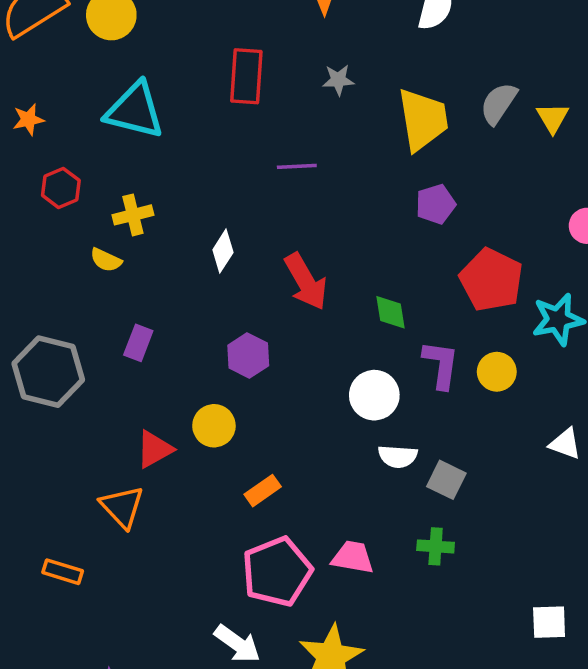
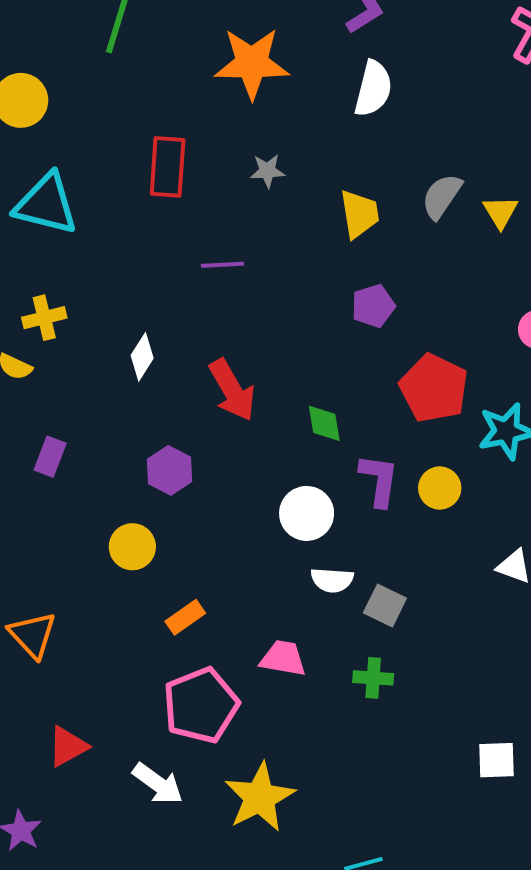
yellow trapezoid: (423, 120) -> (359, 214), size x0.7
red triangle: (155, 449) -> (68, 746), moved
pink trapezoid: (353, 557) -> (283, 658), moved

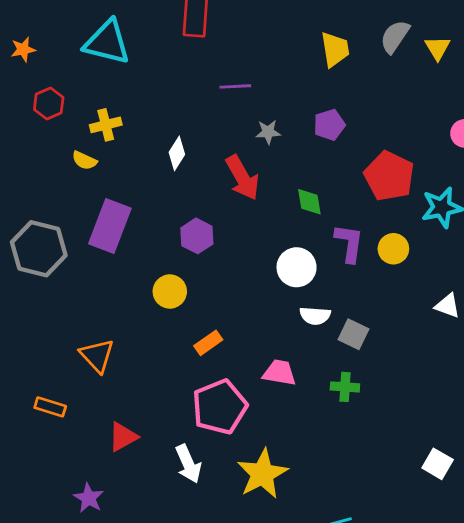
gray star: (267, 171) -> (268, 132), moved
purple pentagon: (373, 306) -> (329, 125), moved
purple rectangle: (50, 457) -> (110, 226), size x1.8
white square: (497, 760) -> (438, 464), moved, turned 32
white arrow: (158, 784) -> (188, 464), turned 30

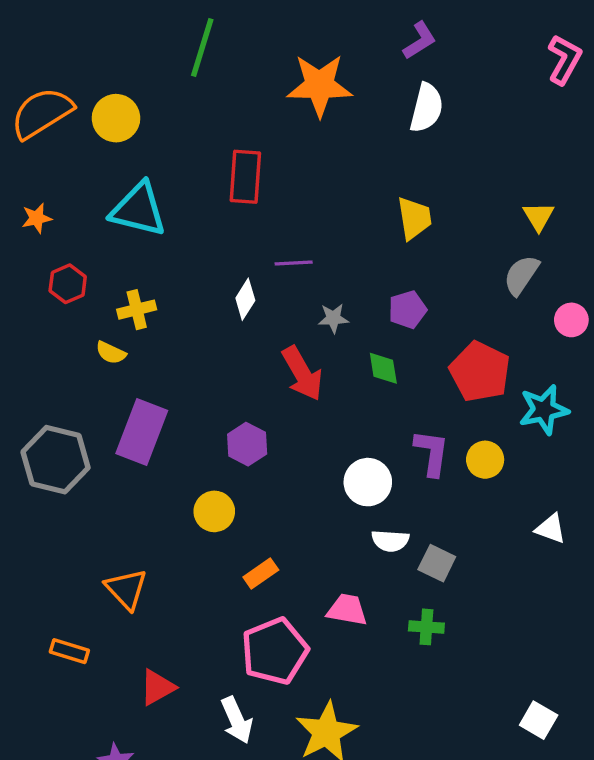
gray semicircle: (395, 37) -> (521, 275), moved
white diamond: (177, 153) -> (245, 299), moved
green diamond: (309, 202) -> (383, 368), moved

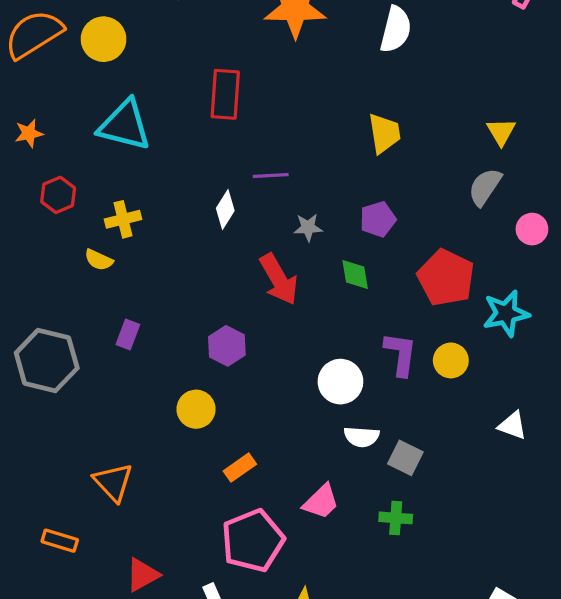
purple rectangle: (142, 432) -> (128, 335), size x0.5
pink trapezoid: (347, 610) -> (321, 502), turned 126

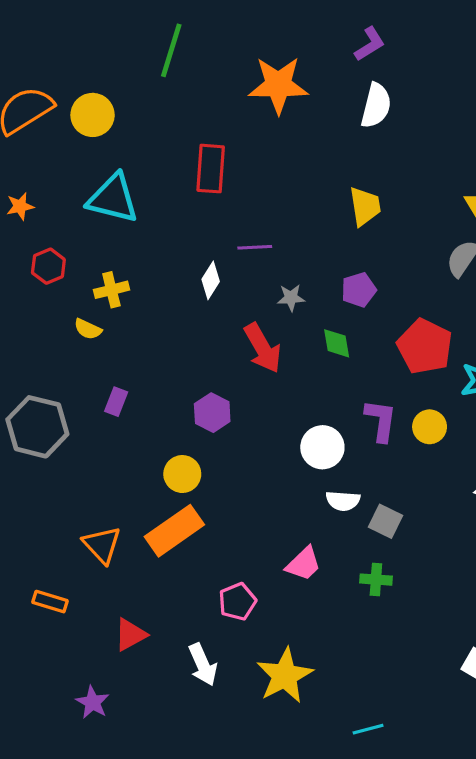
orange rectangle: (240, 468) -> (174, 531), moved, size x1.8
pink pentagon: (253, 541) -> (237, 602), size x0.6

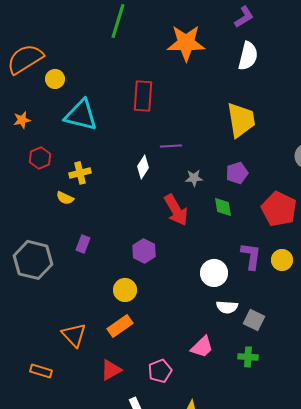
yellow circle: (93, 115) -> (55, 79), moved, size x0.7
yellow trapezoid: (365, 206) -> (241, 120), size x1.4
orange rectangle: (174, 531) -> (120, 326), size x0.7
red triangle: (130, 635) -> (111, 370), moved

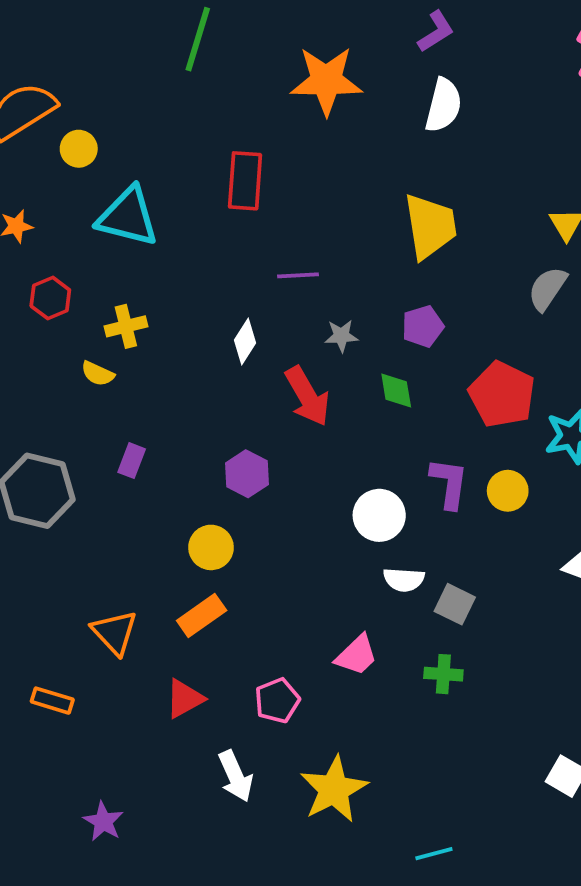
white diamond: (143, 167) -> (245, 341), moved

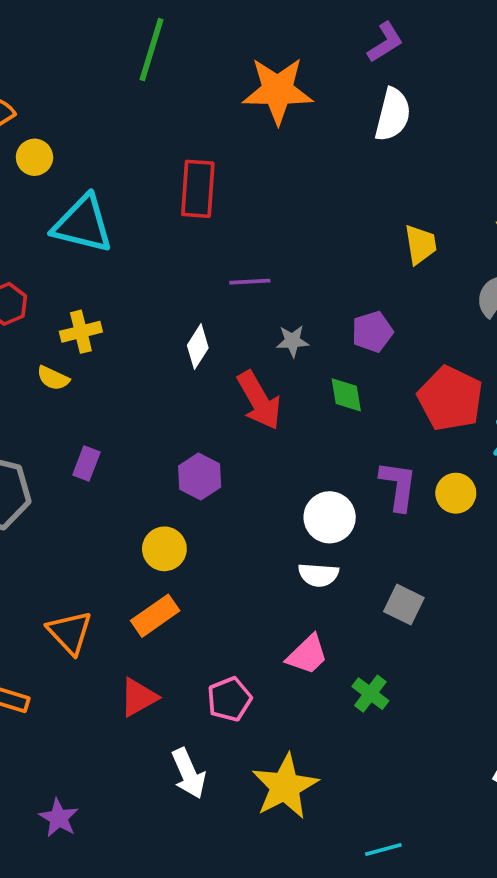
yellow trapezoid: (430, 226) -> (421, 244), moved, size x0.6
white semicircle: (404, 580) -> (318, 575), moved
green cross: (443, 674) -> (370, 694), moved, turned 33

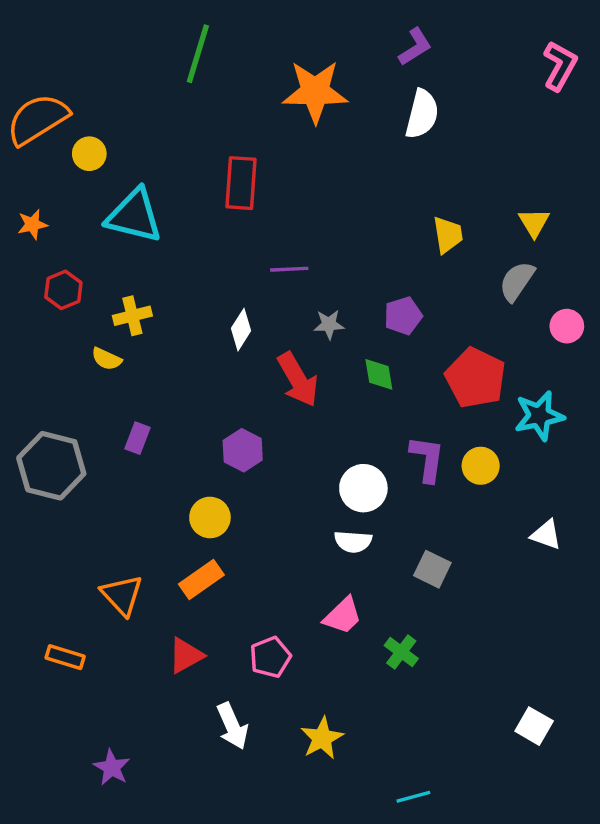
yellow star: (285, 786) -> (322, 738), size x0.7

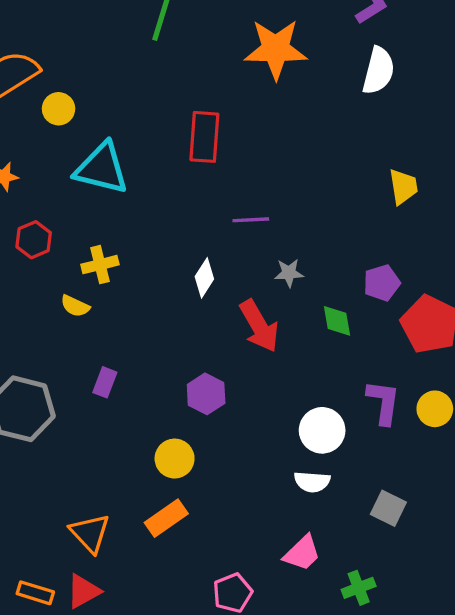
purple pentagon: (403, 316) -> (382, 283), moved
green cross: (401, 652) -> (359, 588), turned 32
red triangle: (186, 655) -> (83, 591), moved

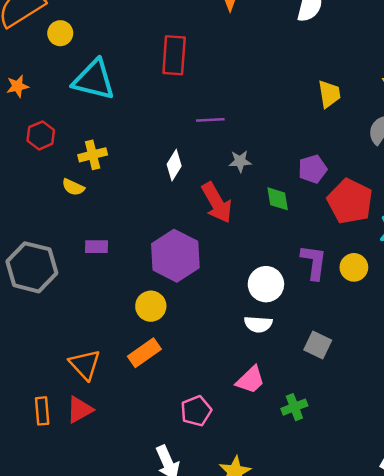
purple rectangle: (105, 382) -> (96, 247), turned 70
purple hexagon: (206, 394) -> (175, 256), size x1.6
orange rectangle: (35, 593) -> (42, 411), turned 68

